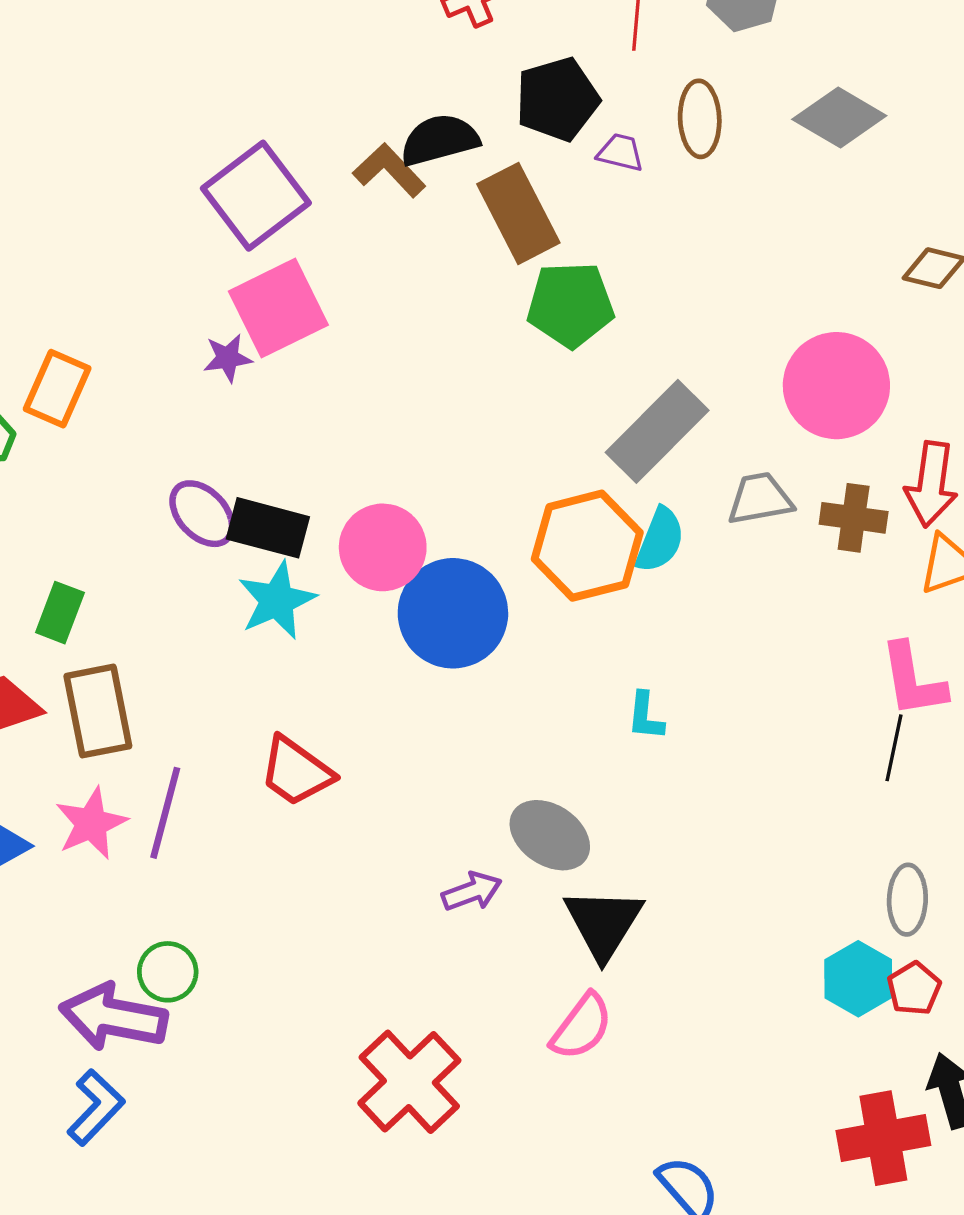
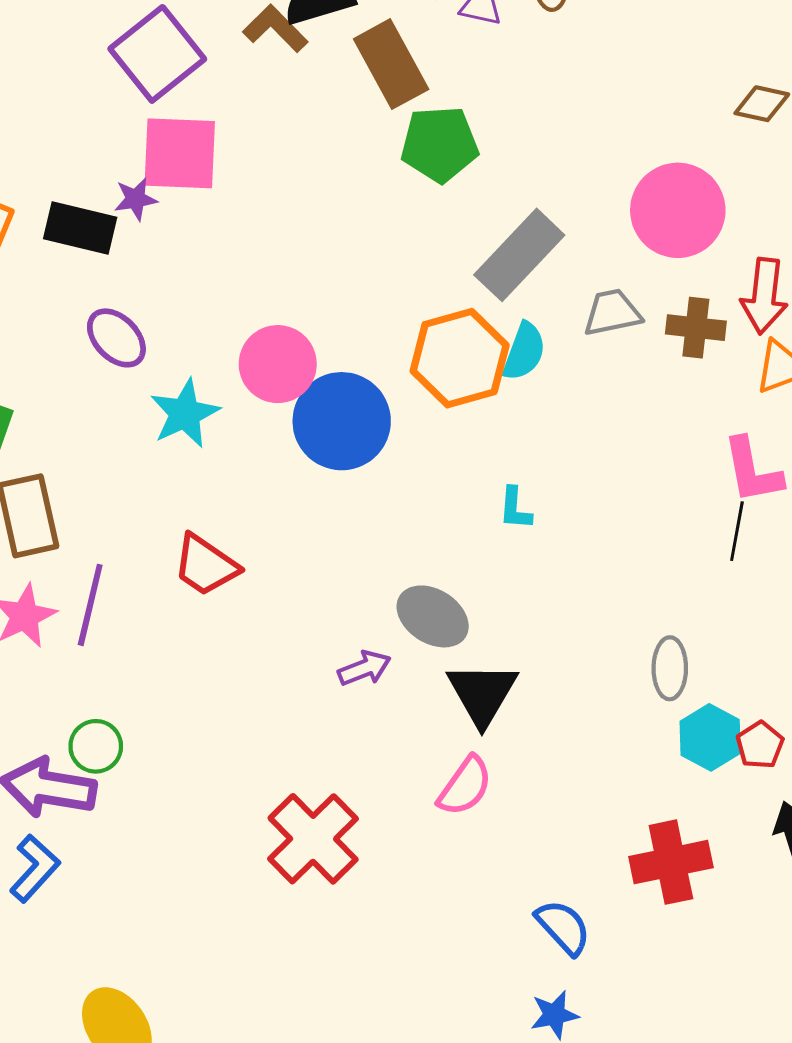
pink square: (278, 308) -> (180, 153), turned 30
black rectangle: (268, 528) -> (80, 228), moved
gray ellipse: (907, 900) -> (670, 668), moved
red cross: (883, 1138) -> (671, 862), moved

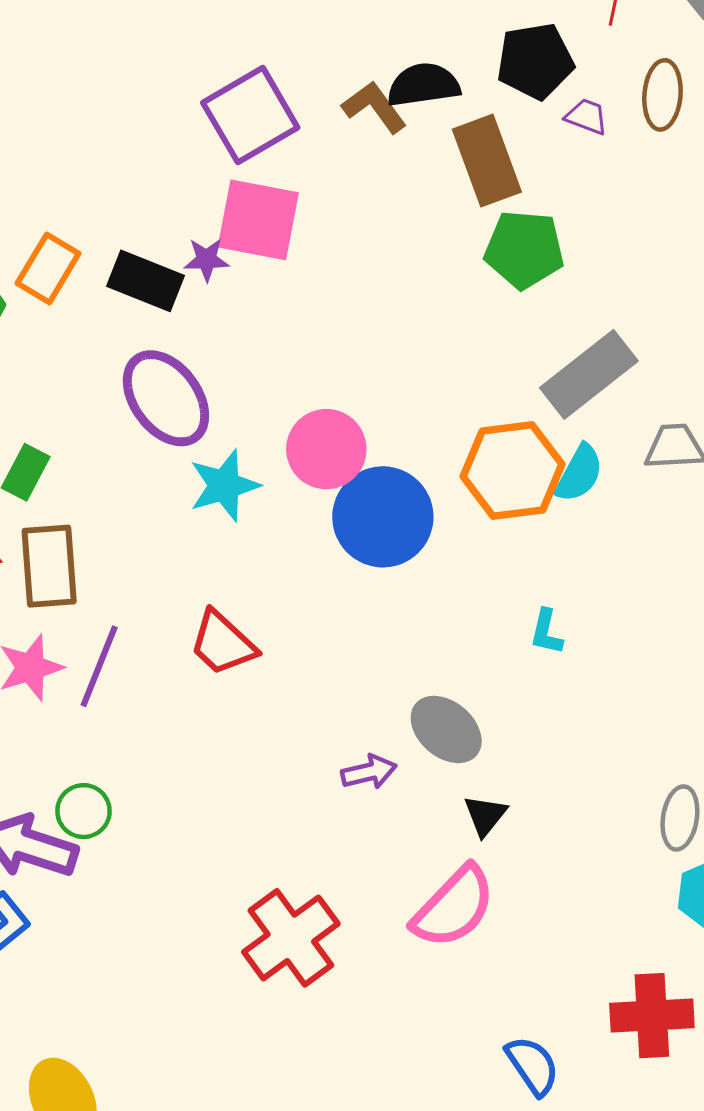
purple ellipse: (116, 338) -> (166, 398), size x1.5
black triangle: (482, 693) -> (485, 815), size x0.6
pink semicircle: (465, 786) -> (454, 907), size x1.4

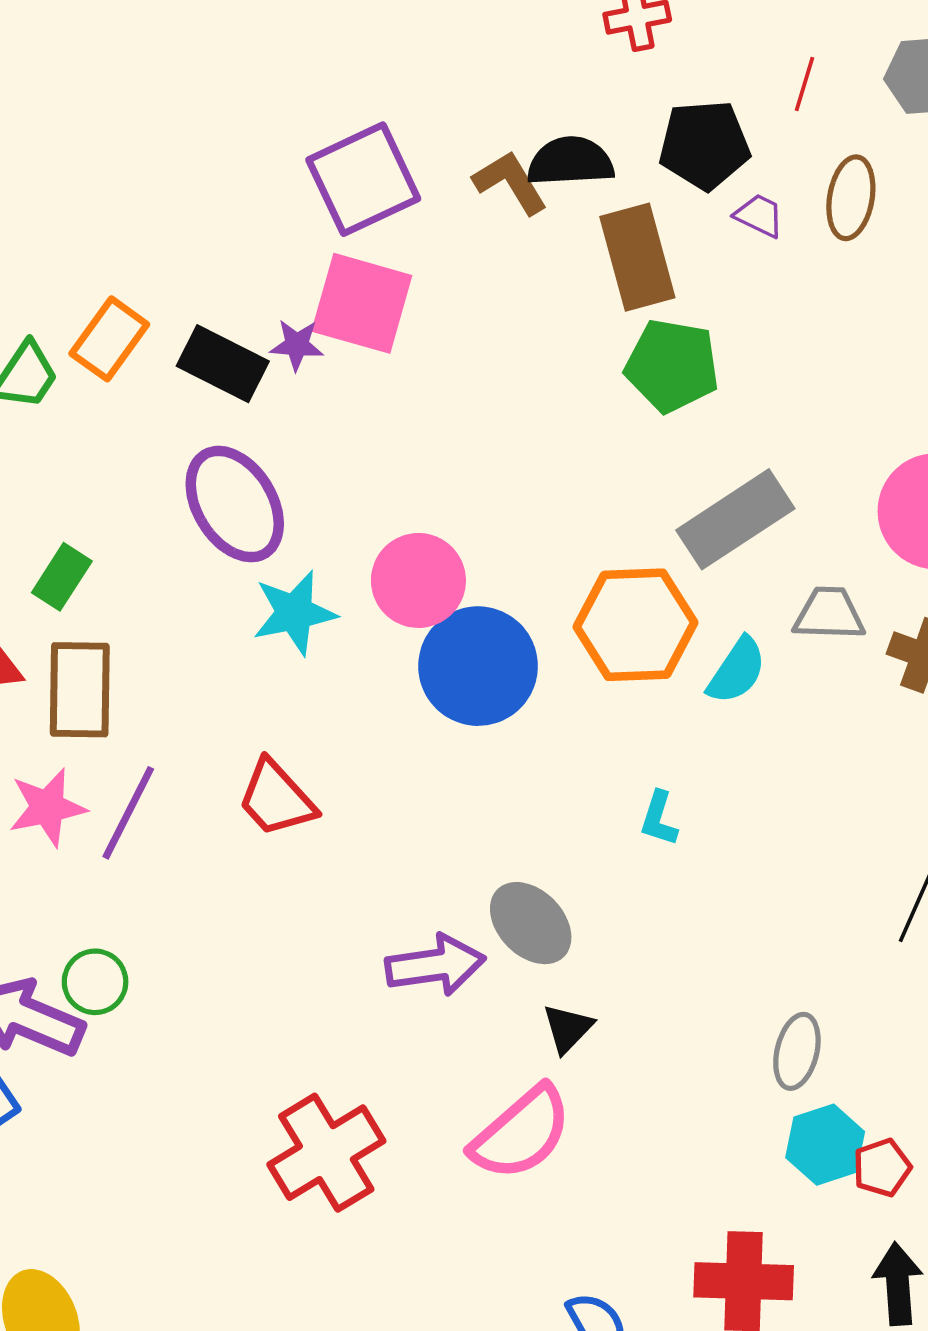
cyan semicircle: (579, 473) -> (737, 671), moved
purple arrow: (369, 772) -> (435, 965), size x1.5

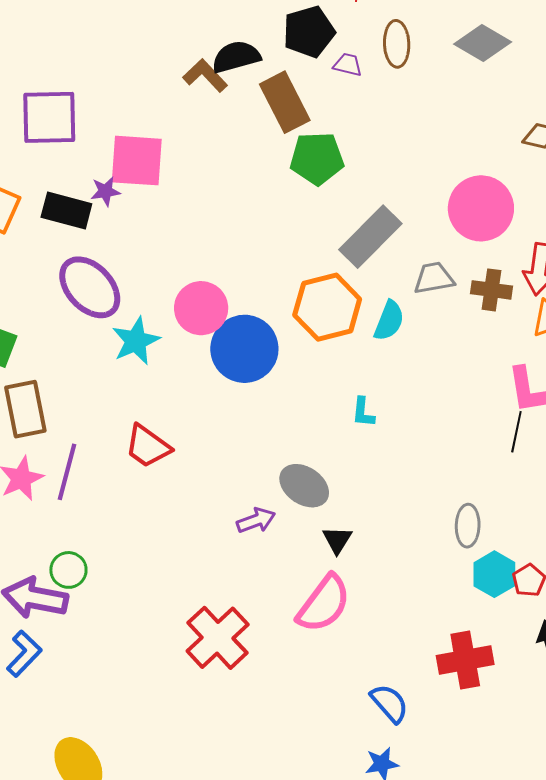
purple square: (363, 179) -> (49, 117), moved, turned 36
purple arrow: (435, 965) -> (256, 520), size x0.7

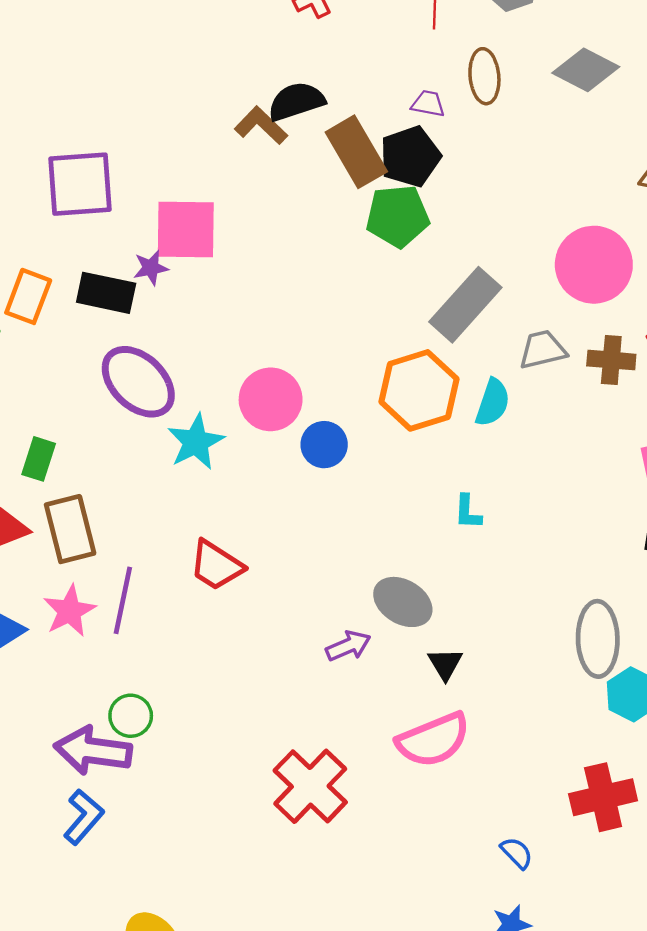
black pentagon: (309, 32) -> (410, 157), moved
blue circle: (244, 349) -> (324, 445), size x0.6
gray ellipse: (468, 526) -> (598, 639), size x1.5
pink semicircle: (324, 604) -> (433, 740), turned 34
blue semicircle: (389, 703) -> (517, 853), size x0.7

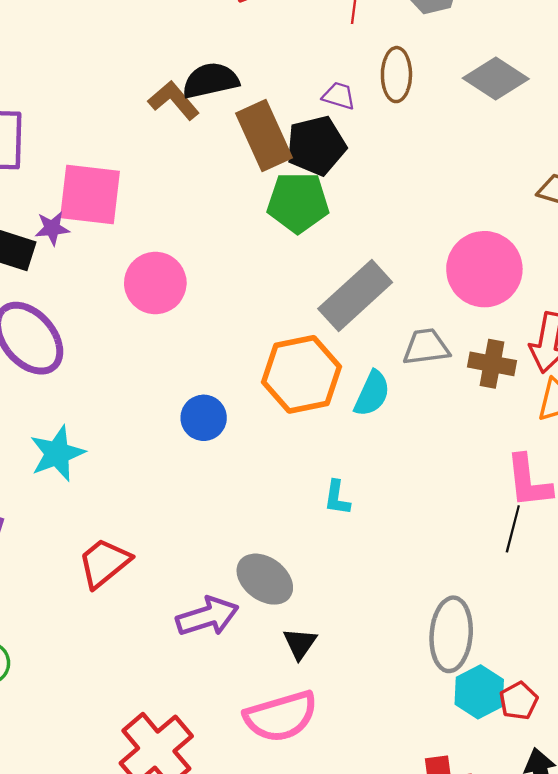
pink circle: (271, 399) -> (155, 283), moved
cyan star: (196, 442) -> (57, 453), moved
red trapezoid: (216, 565) -> (104, 563), moved, turned 102
purple arrow: (348, 646) -> (207, 616), size x1.4

